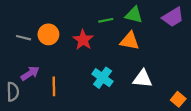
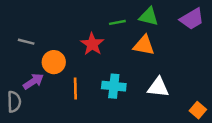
orange circle: (48, 34) -> (54, 62), moved
cyan cross: (103, 78) -> (114, 86), turned -30
orange line: (54, 86) -> (75, 89), moved

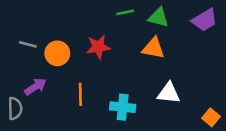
green line: (117, 22) -> (125, 12), moved
red star: (92, 44) -> (98, 47), turned 30
orange circle: (54, 62) -> (57, 53), moved
cyan cross: (114, 86) -> (123, 107), moved

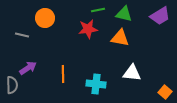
red star: (98, 47) -> (88, 29), moved
orange circle: (57, 53) -> (45, 18), moved

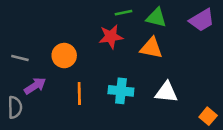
orange circle: (45, 18) -> (64, 56), moved
gray line: (22, 35) -> (20, 58), moved
cyan cross: (96, 84) -> (121, 91), moved

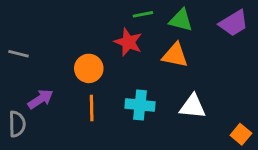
red star: (111, 37) -> (128, 42), turned 30
orange circle: (64, 56) -> (89, 68), moved
gray line: (20, 58) -> (19, 54), moved

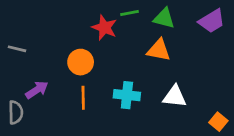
red star: (128, 42) -> (104, 28), moved

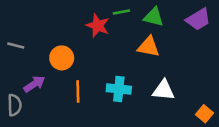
orange circle: (81, 62) -> (62, 58), moved

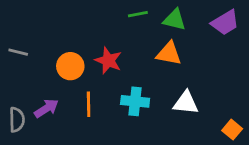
red star: (98, 26) -> (108, 61), moved
purple arrow: (34, 84) -> (46, 108), moved

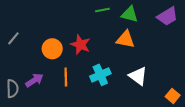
gray line: (18, 52) -> (13, 38), turned -64
cyan cross: (135, 101) -> (100, 75), turned -30
white triangle: (186, 103) -> (138, 76), turned 30

